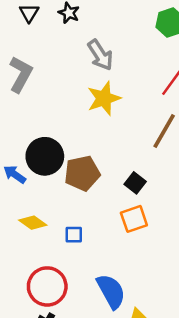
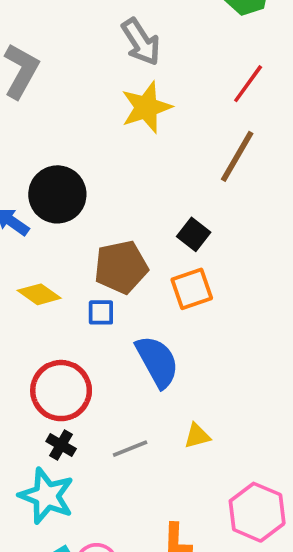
brown pentagon: (82, 173) -> (121, 267), moved
blue semicircle: (111, 291) -> (157, 361), moved

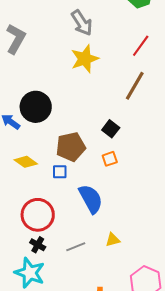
orange square: (192, 289) -> (110, 159), size x0.7

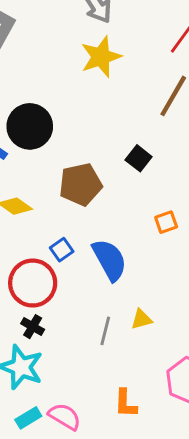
orange square: (110, 159) -> (166, 222), moved
blue square: (60, 172) -> (62, 250), moved, turned -35
gray line: (76, 247) -> (105, 331), moved, turned -54

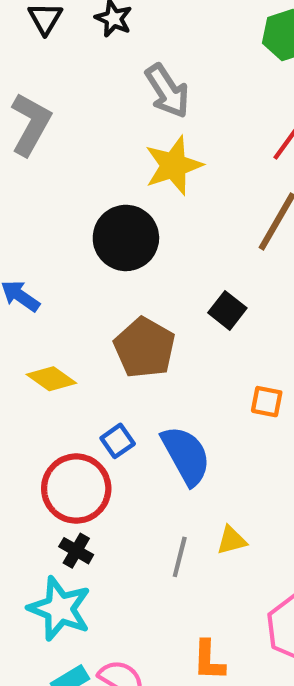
black circle: (30, 126) -> (126, 238), moved
brown pentagon: (81, 184) -> (145, 348), turned -30
orange square: (166, 222) -> (267, 402), turned 30

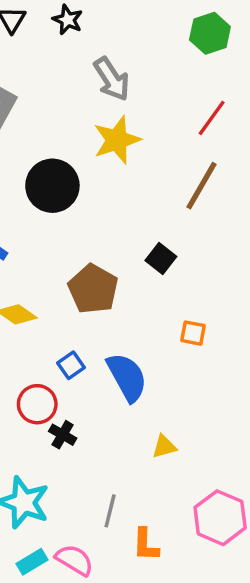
black circle: (126, 238) -> (52, 186), moved
red circle: (76, 489) -> (37, 404), size x0.7
black cross: (76, 551) -> (63, 435), moved
gray line: (180, 557) -> (110, 511), moved

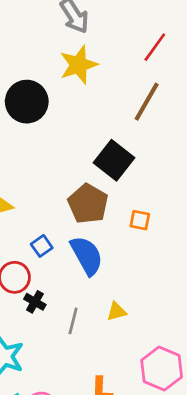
black square: (161, 259) -> (114, 160), size x1.6
brown pentagon: (93, 289) -> (88, 204), moved
gray line: (110, 511) -> (73, 321), moved

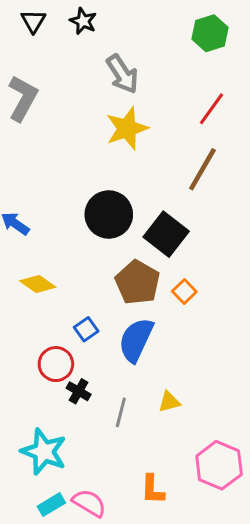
black circle: (27, 102) -> (109, 214), moved
orange square: (140, 220) -> (184, 292), moved, turned 35
blue semicircle: (87, 256) -> (136, 340), turned -126

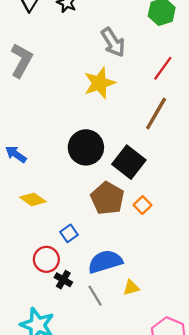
gray arrow: (122, 74) -> (113, 42), moved
blue semicircle: (136, 340) -> (105, 262), moved, turned 48
gray line: (121, 412) -> (95, 296), turned -45

